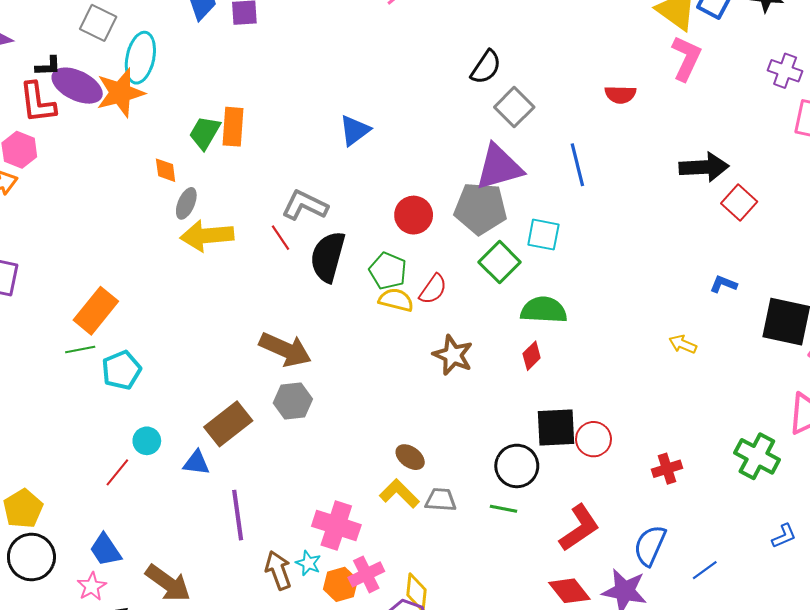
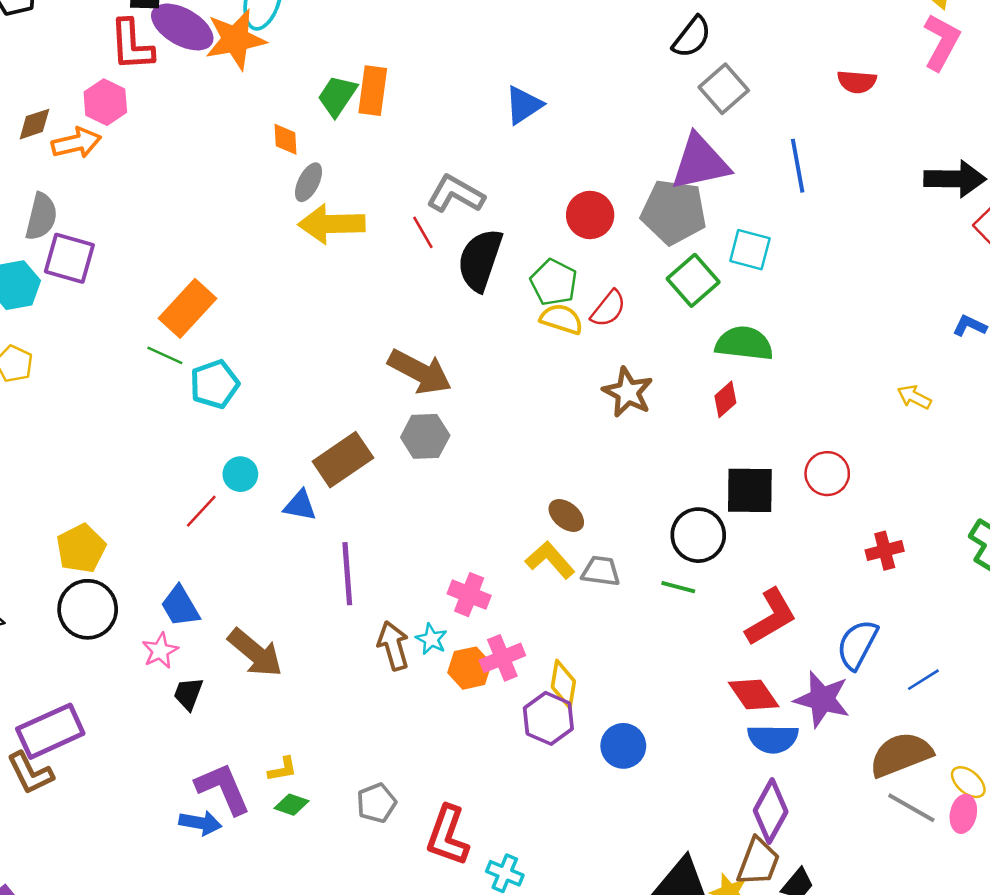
green line: (80, 350) -> (165, 355), turned 32
red circle: (594, 439) -> (827, 474), moved
pink cross: (336, 525) -> (469, 595), size x0.7

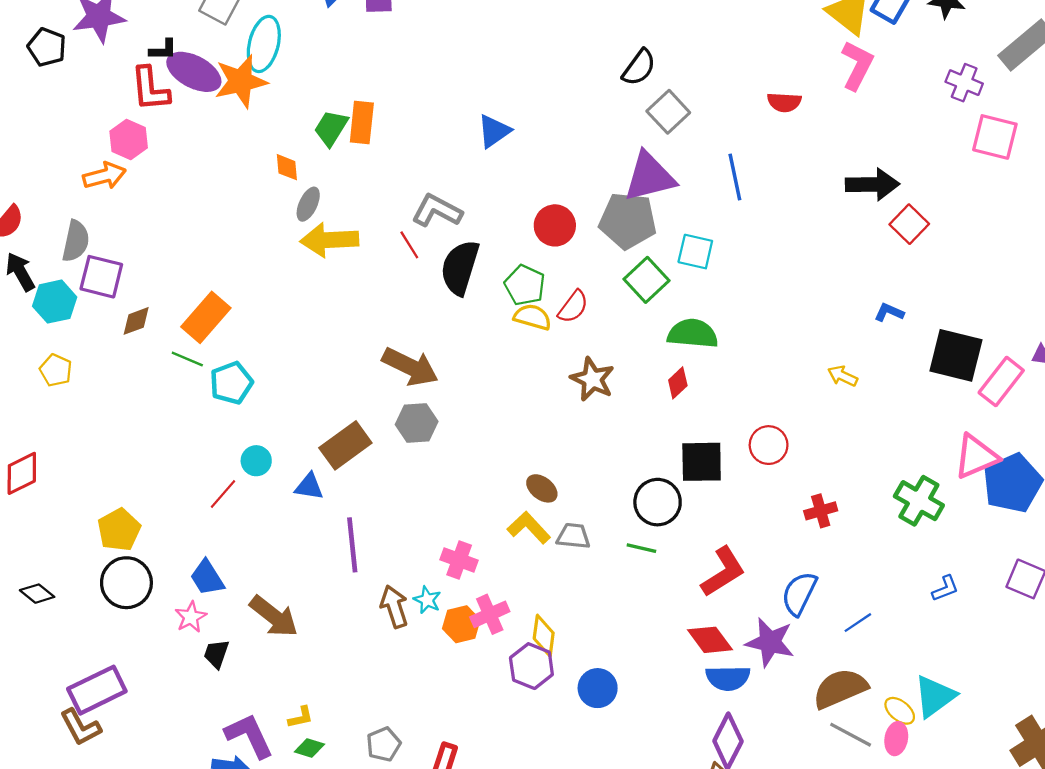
brown diamond: (34, 124) -> (136, 321), moved

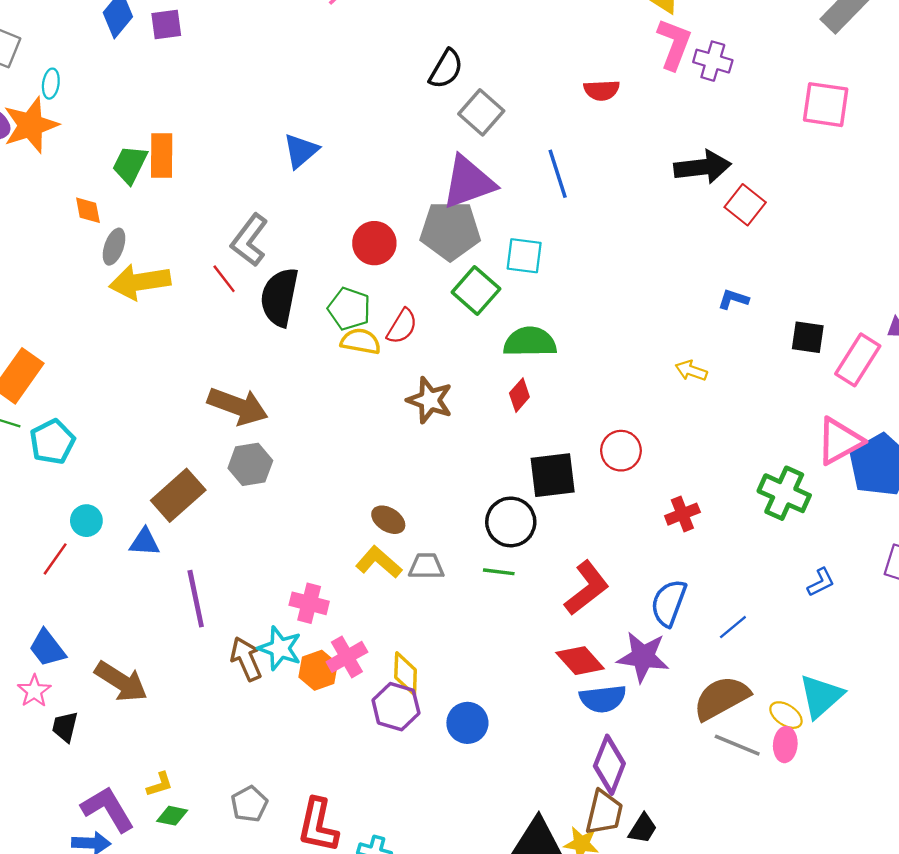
cyan ellipse: (264, 44) -> (51, 84), size x0.5
purple cross: (964, 83) -> (713, 61), moved
gray L-shape: (437, 211) -> (249, 240), turned -75
black square: (956, 355) -> (808, 337), size x0.6
cyan star: (427, 600) -> (280, 648), size x1.5

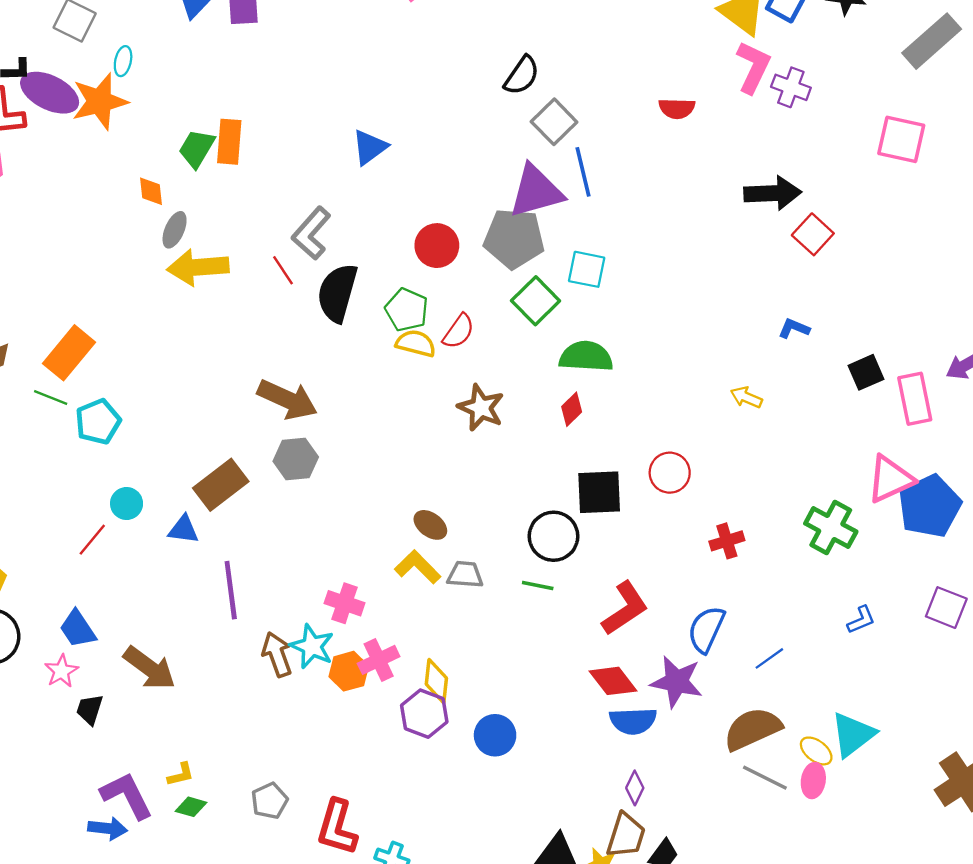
blue line: (558, 174) -> (583, 172), moved
black square: (808, 337) -> (866, 372), turned -36
pink rectangle: (858, 360) -> (915, 399), turned -48
purple diamond: (609, 765) -> (635, 788), size x0.6

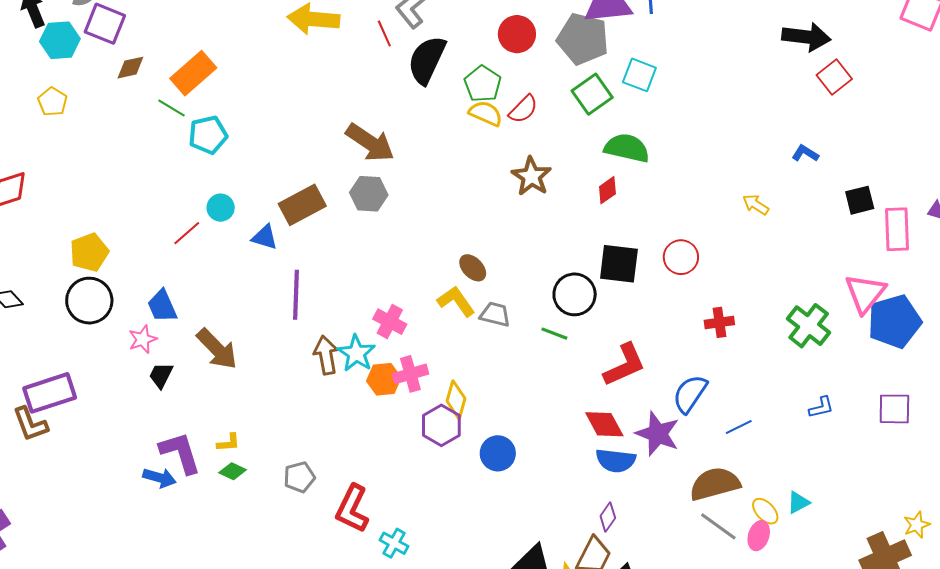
pink triangle: (890, 479) -> (865, 293), turned -36
purple square: (946, 608) -> (894, 409), turned -30
cyan triangle: (853, 735) -> (798, 503), size x0.6

